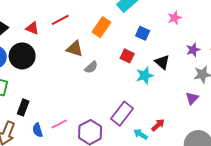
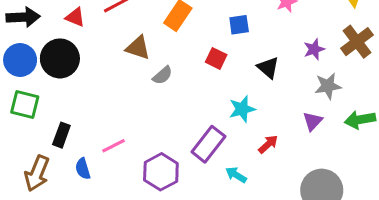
blue square: (143, 33) -> (239, 25), turned -32
cyan star: (145, 76) -> (242, 109), moved
pink line: (59, 124) -> (113, 146), moved
red arrow: (158, 125) -> (268, 144), moved

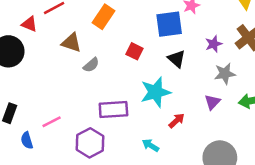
red triangle: (75, 17) -> (29, 24), moved
blue square: (239, 25) -> (169, 24), moved, size x1.6
cyan star: (242, 109) -> (156, 92), size x1.4
purple rectangle: (208, 144) -> (113, 109), moved, turned 48

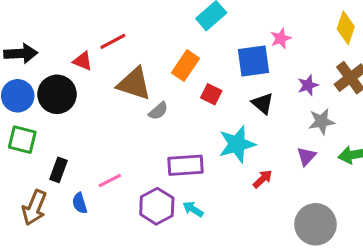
orange rectangle: (104, 17) -> (185, 66), moved
brown triangle: (71, 43) -> (134, 84), size x1.4
cyan arrow: (151, 145) -> (193, 209), moved

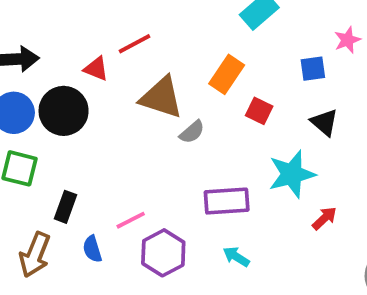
blue square: (254, 61) -> (313, 69), size x0.6
purple hexagon: (157, 206) -> (163, 253), moved

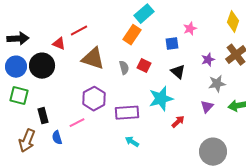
orange rectangle: (227, 74) -> (132, 35), moved
gray semicircle: (192, 132) -> (124, 68), moved, turned -64
black rectangle: (65, 207) -> (43, 116), turned -35
purple hexagon: (163, 253) -> (94, 99), moved

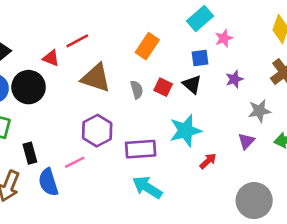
cyan rectangle: (144, 14) -> (200, 18), moved
purple star: (208, 60) -> (234, 79), moved
black triangle: (178, 72) -> (192, 84), moved
blue semicircle: (57, 138) -> (48, 182), size x1.5
cyan arrow: (132, 142) -> (147, 187), size x1.6

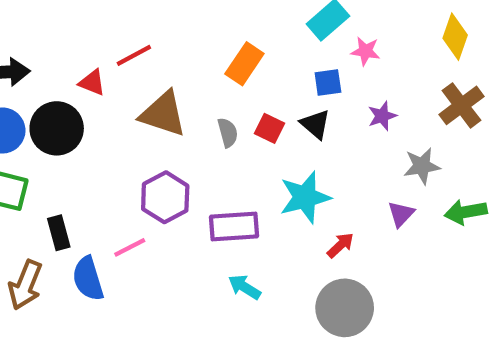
pink star: (224, 38) -> (365, 51), turned 30
cyan arrow: (147, 187) -> (244, 287), size x0.7
gray circle: (254, 201) -> (345, 308), moved

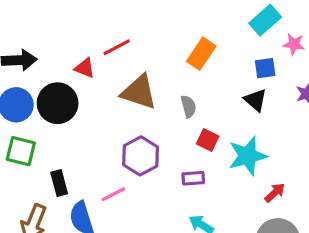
red square: (269, 128) -> (208, 140), moved
purple rectangle: (234, 226) -> (193, 178), size x0.6

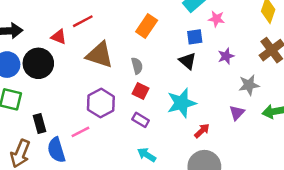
red square: (208, 140) -> (141, 91), moved
purple rectangle: (193, 178) -> (141, 120), turned 35

